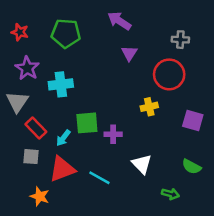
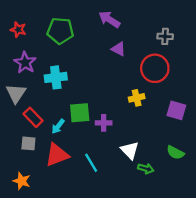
purple triangle: (129, 53) -> (118, 49), turned -35
cyan line: (99, 178) -> (91, 163), turned 30
green arrow: (170, 194) -> (146, 168), moved
orange star: (40, 196) -> (22, 181), moved

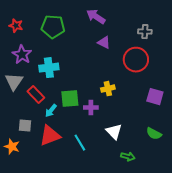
yellow cross: (137, 98) -> (108, 89), moved
red rectangle: (33, 117) -> (36, 95), moved
green arrow: (146, 168) -> (128, 157), moved
orange star: (22, 181) -> (12, 147), moved

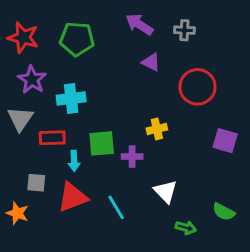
red star: (16, 26) -> (23, 37), size x1.5
gray cross: (145, 32) -> (184, 30), moved
red rectangle: (36, 95) -> (52, 138), turned -48
cyan arrow: (51, 111) -> (74, 161), turned -40
green semicircle: (154, 134) -> (224, 212), moved

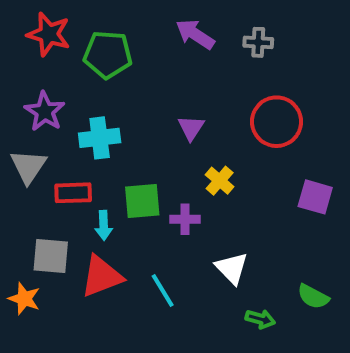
red star: (23, 37) -> (49, 34), moved
purple triangle: (151, 62) -> (191, 128), moved, turned 36
yellow cross: (157, 129) -> (220, 181), turned -36
gray square: (36, 183) -> (51, 256), size x1.4

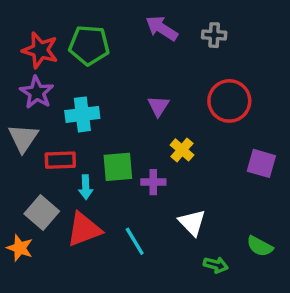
red star: (49, 34) -> (40, 50), moved
gray square: (51, 256) -> (42, 212), turned 36

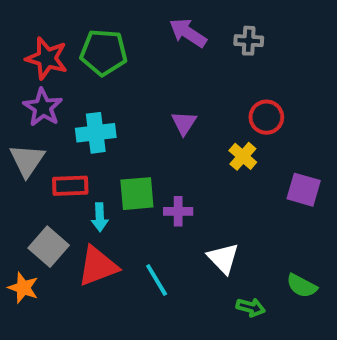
red circle: (229, 101) -> (266, 117), size x0.7
yellow cross: (182, 150) -> (243, 156), moved

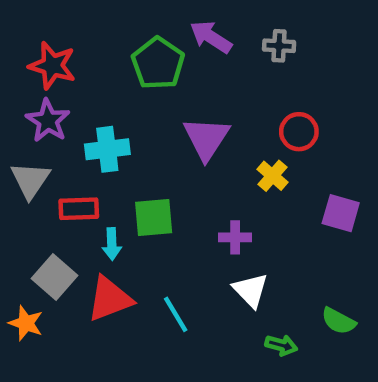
green pentagon: (104, 52) -> (158, 63), moved, turned 30
purple triangle: (184, 123) -> (206, 138), size x1.6
purple cross: (178, 211) -> (235, 237), moved

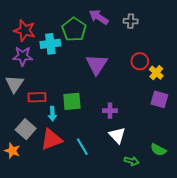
purple star: (48, 121) -> (23, 56), turned -30
cyan cross: (107, 149) -> (50, 44), moved
yellow cross: (272, 176) -> (156, 73), moved

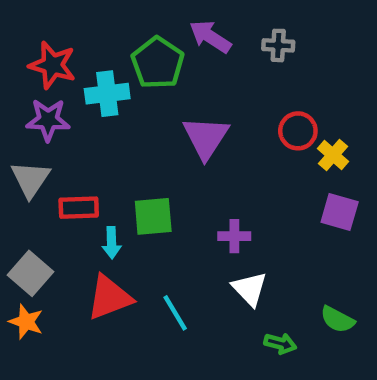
gray square: (26, 129) -> (30, 273), moved

